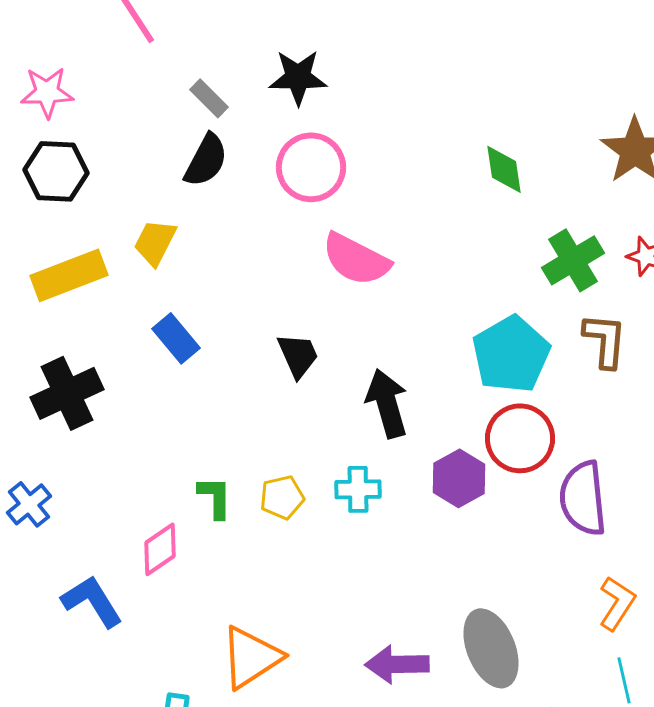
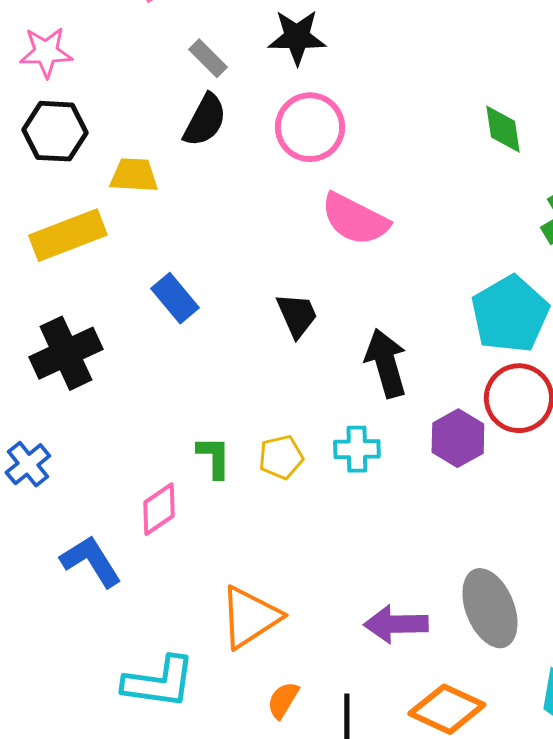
yellow trapezoid: (155, 242) -> (134, 175), moved, turned 66

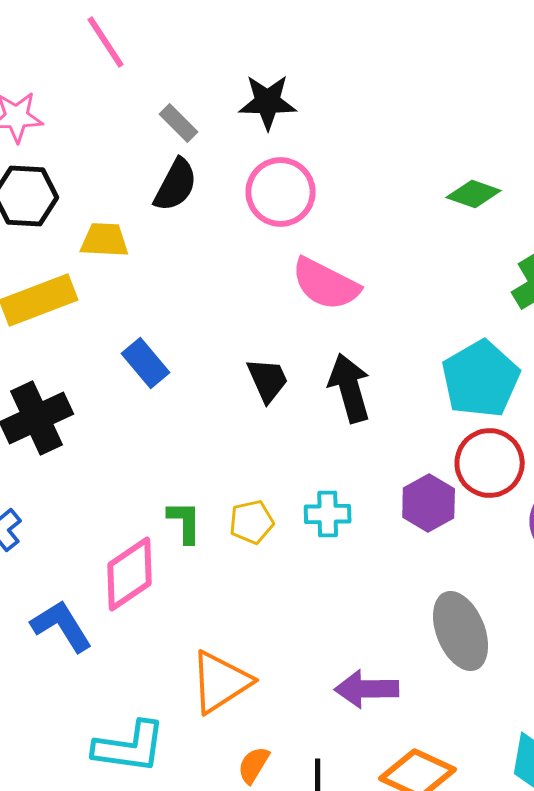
green diamond: (503, 129) -> (474, 194), turned -62
black arrow: (386, 363) -> (350, 388), moved
pink diamond: (159, 509) -> (130, 574), size x1.4
gray ellipse: (490, 608) -> (461, 631), moved

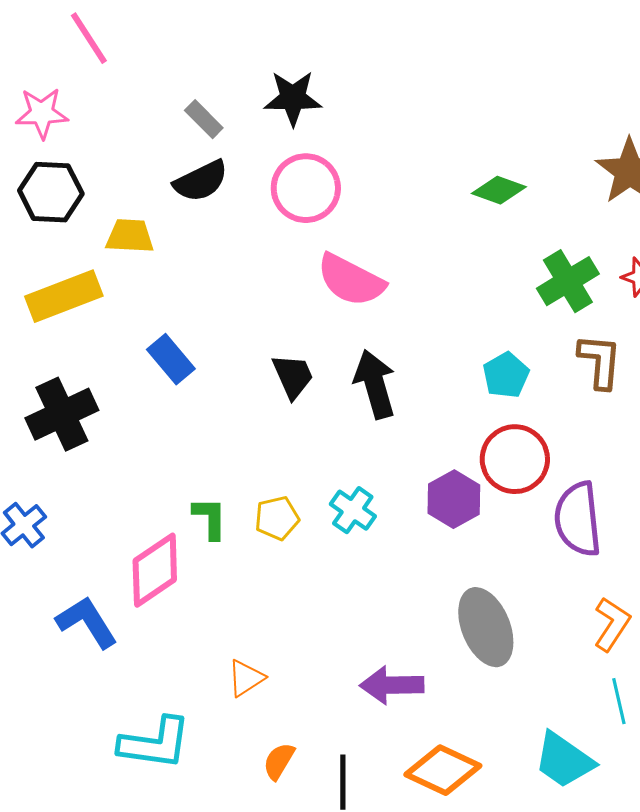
pink line: (106, 42) -> (89, 38), moved
black semicircle: (176, 185) -> (201, 181), turned 36
cyan pentagon: (481, 379) -> (506, 375), size x0.6
cyan cross: (328, 514) -> (353, 510), turned 36
orange triangle: (221, 682) -> (246, 678), size x0.6

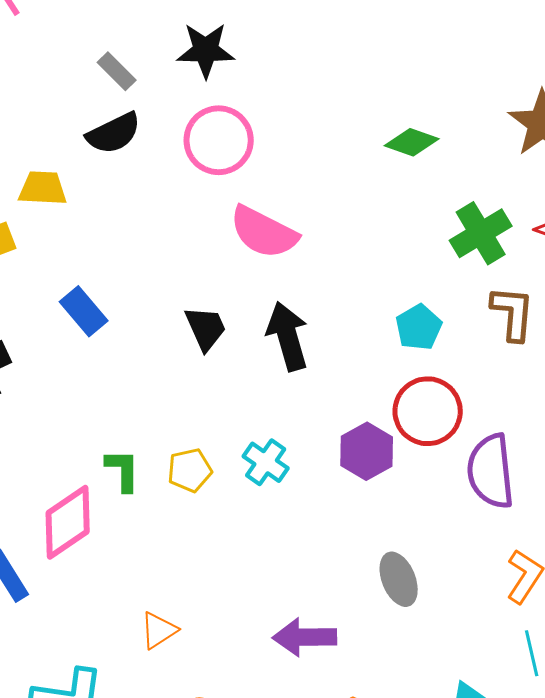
gray ellipse: (486, 627) -> (399, 579), size x0.7

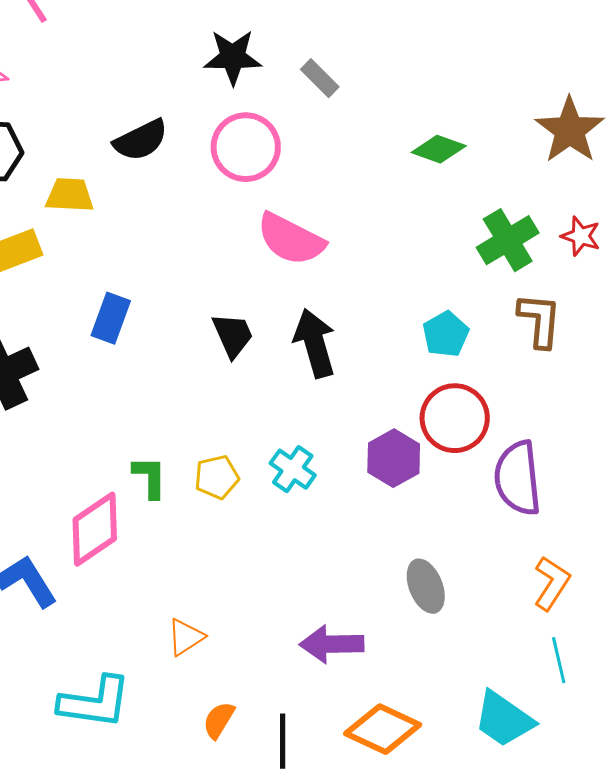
gray rectangle: (117, 71) -> (320, 78), moved
blue rectangle: (84, 311) -> (111, 318), turned 60

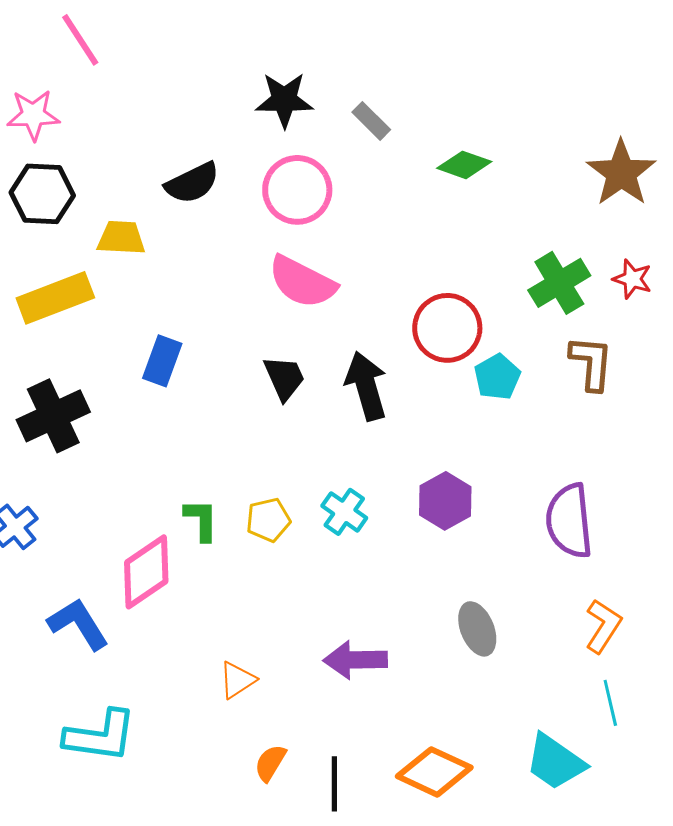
green diamond: (439, 149) -> (464, 165), moved
pink semicircle: (291, 239) -> (302, 282), moved
red circle: (455, 418) -> (447, 328), moved
purple arrow: (332, 644) -> (355, 660), moved
cyan L-shape: (95, 702) -> (100, 736), moved

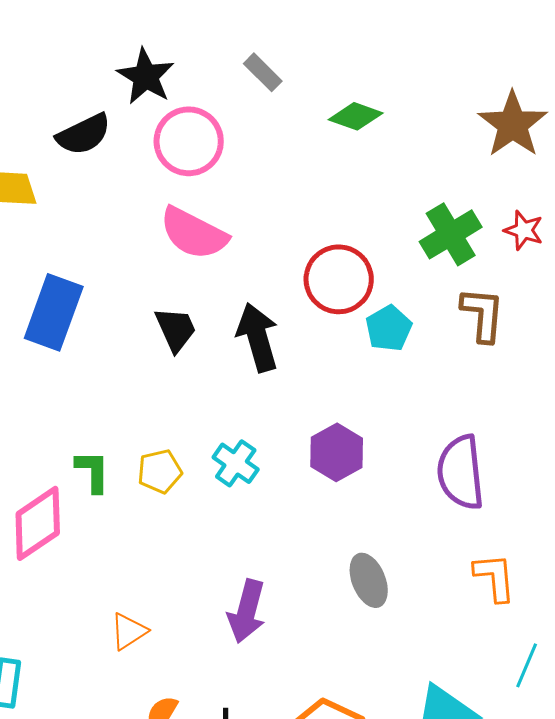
black star: (284, 100) -> (146, 76), moved, turned 30
blue rectangle: (162, 361) -> (54, 312), size x1.5
orange L-shape: (603, 626) -> (495, 577), turned -38
purple arrow: (355, 660) -> (247, 611), turned -74
cyan line: (610, 703) -> (527, 665), moved, turned 36

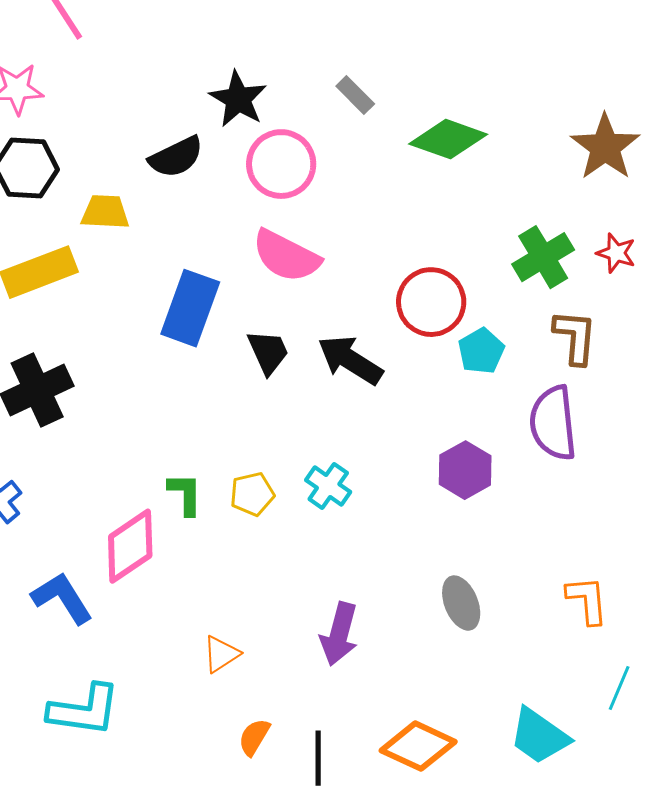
green diamond: (356, 116) -> (448, 139), size x1.4
blue rectangle: (54, 312) -> (190, 308), moved
black arrow: (258, 337) -> (350, 360), turned -42
purple hexagon: (337, 452) -> (465, 470), moved
purple semicircle: (461, 472) -> (553, 423), moved

